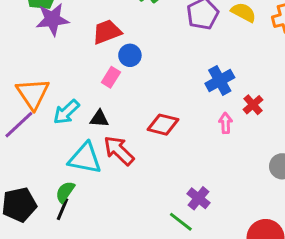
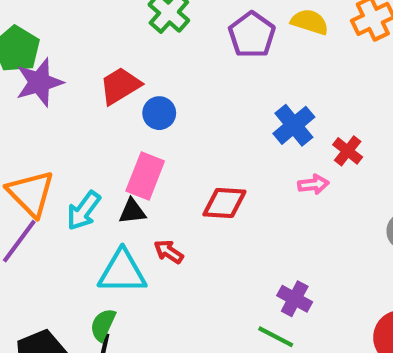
pink rectangle: (111, 77) -> (145, 176), moved, size x1.5
pink arrow: (226, 123) -> (313, 184), turned 96
red arrow: (119, 151) -> (169, 252), size x0.6

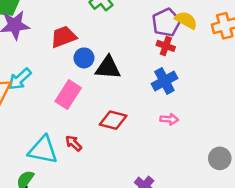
purple pentagon: (252, 35) -> (166, 23), moved
red cross: (348, 151) -> (166, 46), moved, turned -30
cyan arrow: (84, 211) -> (20, 79), moved
black triangle: (132, 211) -> (108, 68), moved, size x1.5

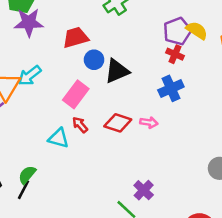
black triangle: (108, 68) -> (117, 71), turned -32
pink arrow: (169, 119) -> (149, 123), moved
red arrow: (74, 143) -> (80, 125), moved
cyan triangle: (43, 150) -> (59, 138), moved, size x0.7

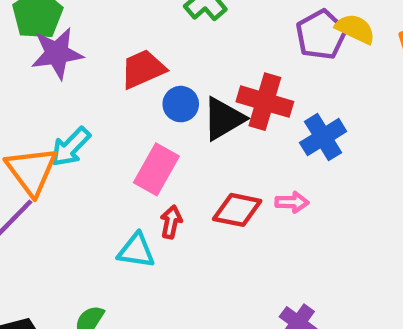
red cross: (175, 54) -> (265, 102), moved, size x1.6
red arrow: (80, 125) -> (171, 222), turned 60

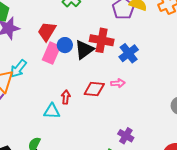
red trapezoid: (143, 69) -> (47, 31), turned -30
pink rectangle: (156, 169) -> (51, 53), moved

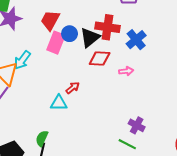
red diamond: (94, 89) -> (100, 58), moved
red arrow: (66, 97) -> (73, 88), turned 48

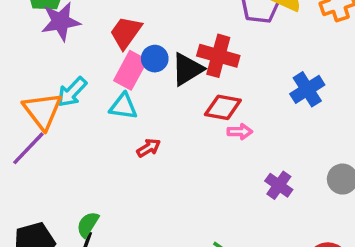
blue cross: (136, 40) -> (307, 89), moved
red diamond: (100, 58) -> (223, 107), moved
cyan triangle: (59, 103) -> (123, 106), moved
purple cross: (137, 125) -> (279, 185), moved

